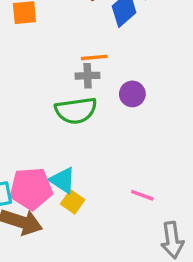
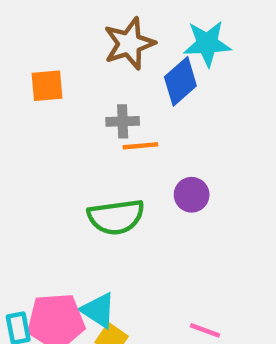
gray cross: (88, 76) -> (123, 121), moved

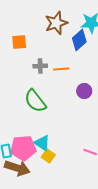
gray cross: (123, 121) -> (40, 66), moved
green semicircle: (116, 217) -> (35, 101), moved, turned 60

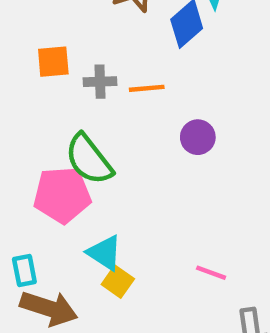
orange square: (19, 42) -> (53, 62), moved
pink pentagon: (23, 148) -> (62, 195), moved

